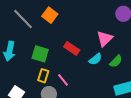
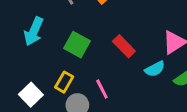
yellow rectangle: (43, 76) -> (64, 82), moved

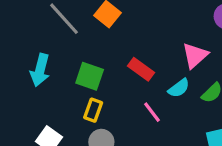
yellow rectangle: (64, 82) -> (93, 110), moved
pink line: (102, 89) -> (152, 112), moved

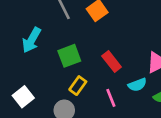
green square: (90, 76) -> (69, 56), turned 35
yellow rectangle: (93, 110) -> (78, 86), moved

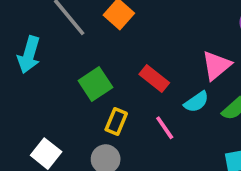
cyan arrow: (31, 40) -> (29, 55), moved

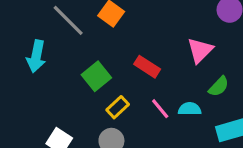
cyan semicircle: (196, 102) -> (190, 109), moved, turned -140
yellow rectangle: (116, 122) -> (118, 107), turned 30

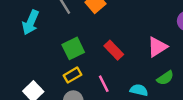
yellow rectangle: (118, 107) -> (73, 75), moved
pink line: (160, 109) -> (104, 84), moved

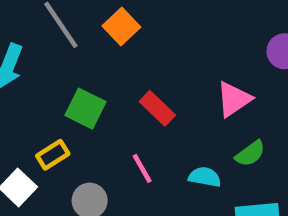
green square: (73, 48) -> (85, 109), turned -35
yellow rectangle: (73, 75) -> (53, 155), moved

